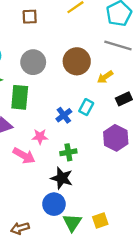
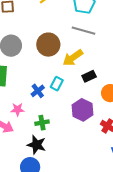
yellow arrow: (105, 77) -> (73, 58), size x1.5

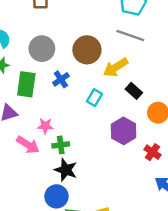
black rectangle: (89, 76) -> (134, 91), turned 64
blue cross: (38, 91) -> (61, 79), moved
green cross: (42, 123) -> (61, 145), moved

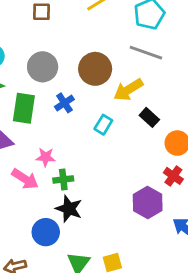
purple hexagon: (124, 131) -> (148, 203), moved
red cross: (153, 152) -> (173, 176), moved
blue circle: (56, 196) -> (46, 232), moved

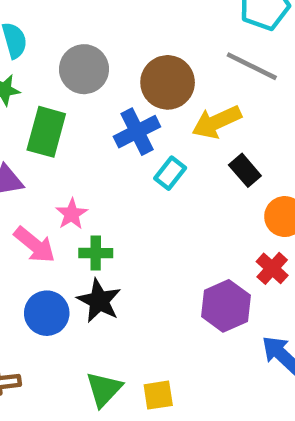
blue cross: (64, 103) -> (137, 132), moved, size x1.4
pink star: (46, 157) -> (72, 214), turned 30
blue circle: (46, 232) -> (47, 313), moved

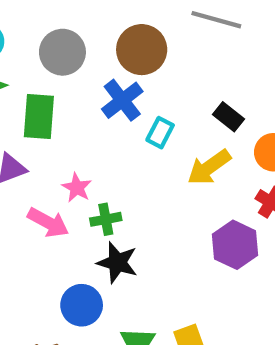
yellow arrow: (217, 122) -> (209, 167), moved
blue circle: (47, 313) -> (82, 305), moved

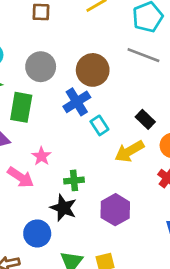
cyan rectangle: (160, 133) -> (99, 125), turned -66
green cross: (106, 219) -> (74, 180), moved
purple hexagon: (235, 245) -> (115, 210), moved

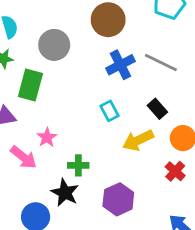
gray line: (143, 55) -> (161, 63), moved
brown circle: (93, 70) -> (108, 20), moved
blue cross: (77, 102) -> (120, 65), moved

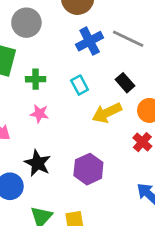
pink star: (47, 137) -> (39, 114), moved, turned -30
green cross: (78, 165) -> (36, 79), moved

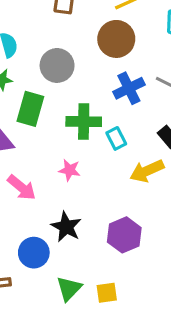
green cross: (36, 79) -> (84, 122), moved, size x1.5

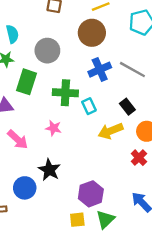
purple hexagon: (124, 235) -> (91, 194), moved
green triangle: (69, 288) -> (105, 219), moved

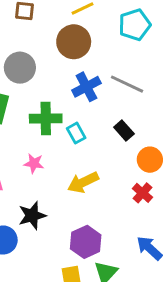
yellow arrow: (111, 131) -> (83, 182), moved
black star: (49, 170) -> (32, 216), turned 30

